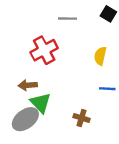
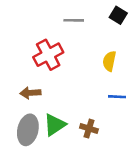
green triangle: (41, 103) -> (55, 125), moved, turned 40
gray ellipse: (25, 119) -> (28, 130), turned -40

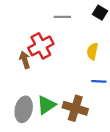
brown arrow: (30, 93) -> (25, 60), moved, turned 77
brown cross: (89, 129) -> (75, 108), size x1.6

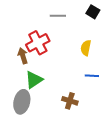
green triangle: (46, 105) -> (34, 80), moved
brown cross: (75, 108) -> (70, 101), size x0.7

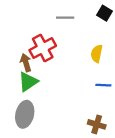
green triangle: (34, 80) -> (28, 82), moved
brown cross: (70, 101) -> (97, 124), moved

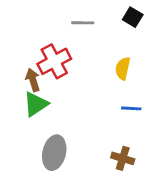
gray ellipse: (25, 114) -> (54, 153), moved

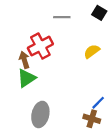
yellow semicircle: (123, 68) -> (92, 51), turned 42
blue line: (131, 108) -> (98, 103), moved, turned -48

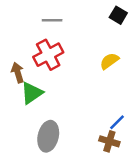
gray line: (62, 17) -> (52, 20), moved
brown arrow: (24, 60) -> (18, 73), moved

